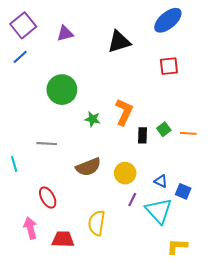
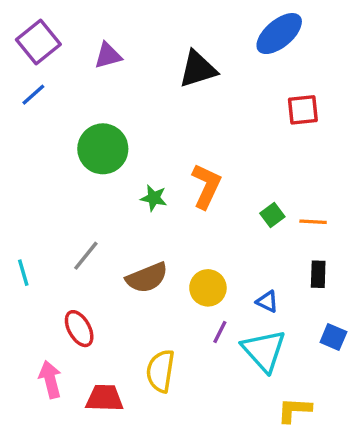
red square: (169, 66) -> (303, 110), moved
black rectangle: (142, 135) -> (318, 274), moved
gray line: (47, 144) -> (86, 256), moved, turned -54
blue square: (183, 191) -> (333, 337), moved

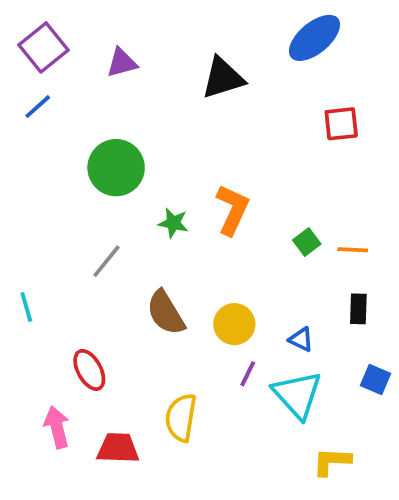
gray line: (86, 256) -> (106, 261), moved
brown semicircle: (147, 278) -> (166, 313), turned 81

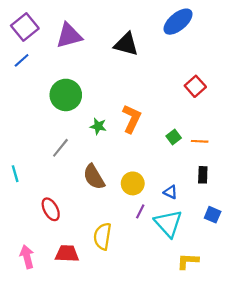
purple triangle: (122, 63) -> (69, 36), size x1.5
black triangle: (223, 78) -> (126, 44), turned 32
red square: (341, 124) -> (195, 86), moved, turned -36
pink arrow: (57, 427) -> (27, 257), moved

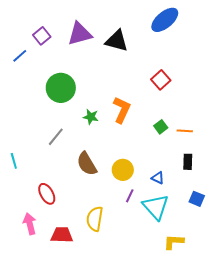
purple square: (25, 27) -> (42, 36), moved, size x0.7
purple triangle: (69, 36) -> (80, 34), moved
red square: (195, 86) -> (161, 80), moved
pink arrow: (27, 257) -> (30, 224), moved

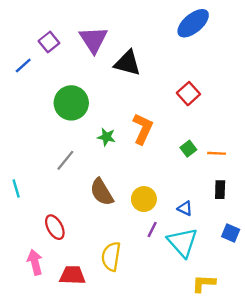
purple triangle: (80, 34) -> (94, 40), turned -48
black triangle: (117, 41) -> (127, 63), moved

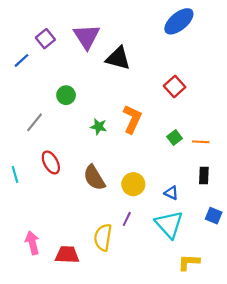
green circle: (71, 103) -> (66, 95), size x0.6
gray line: (65, 160) -> (35, 122), moved
red ellipse: (55, 227) -> (51, 162), moved
purple line: (152, 229) -> (127, 219), moved

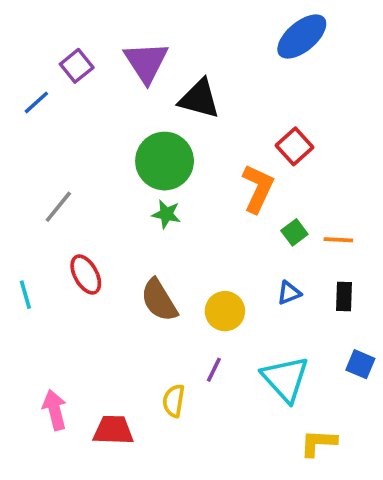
green circle: (66, 95) -> (165, 161), moved, size x1.8
orange L-shape: (132, 119) -> (258, 188), moved
blue triangle: (171, 193) -> (289, 293), moved, turned -48
yellow semicircle: (103, 237) -> (174, 401), size x0.7

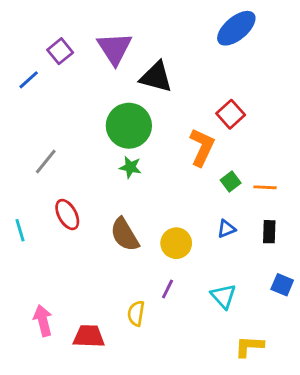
cyan triangle: (285, 379) -> (223, 296), size x0.7

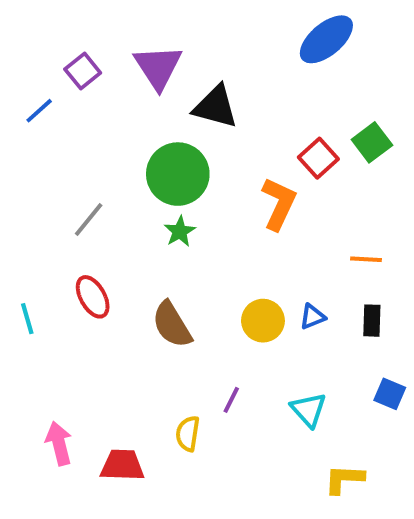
gray line: (46, 161) -> (89, 220), moved
green star: (130, 167) -> (180, 231), turned 30
green square: (231, 182) -> (372, 142), moved, size x1.4
yellow circle: (176, 243) -> (263, 321), moved

